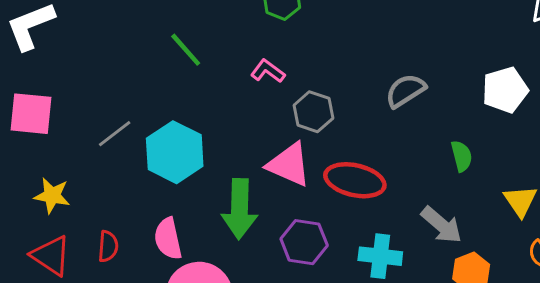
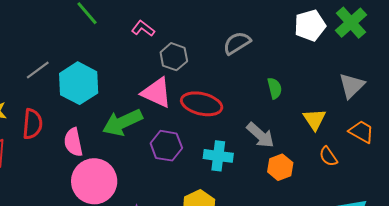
white pentagon: (505, 90) -> (310, 25), moved
green arrow: (239, 209) -> (122, 122), turned 63
red semicircle: (108, 246) -> (32, 124), moved, size x1.4

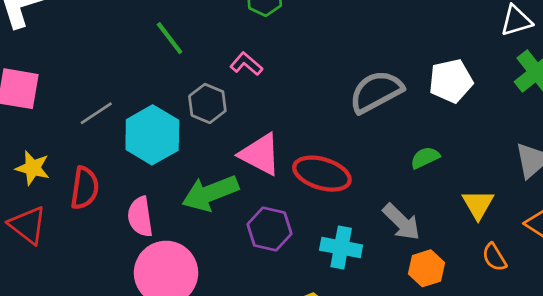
white pentagon: (310, 25) -> (451, 81), moved
gray semicircle: (237, 43) -> (376, 92), size x1.4
gray hexagon: (174, 57) -> (207, 103), moved
green semicircle: (275, 88) -> (425, 158), turned -105

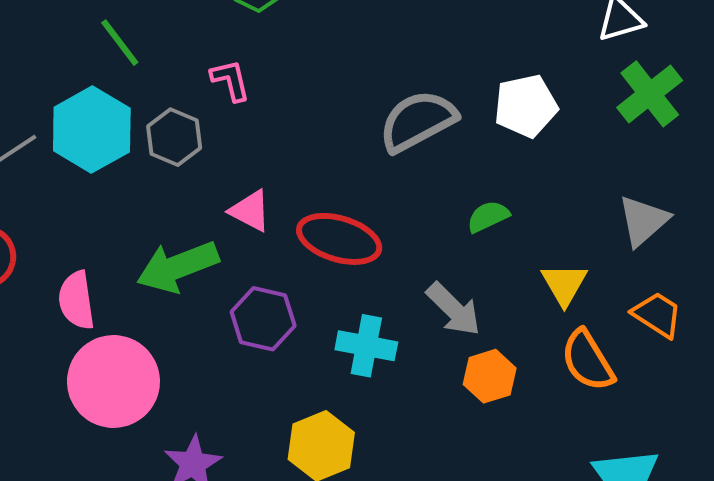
pink L-shape: (246, 64) -> (230, 80), turned 36
cyan hexagon: (152, 135) -> (92, 130), moved
pink triangle: (260, 154) -> (250, 211), size x0.7
orange semicircle: (494, 257) -> (588, 360), size x1.5

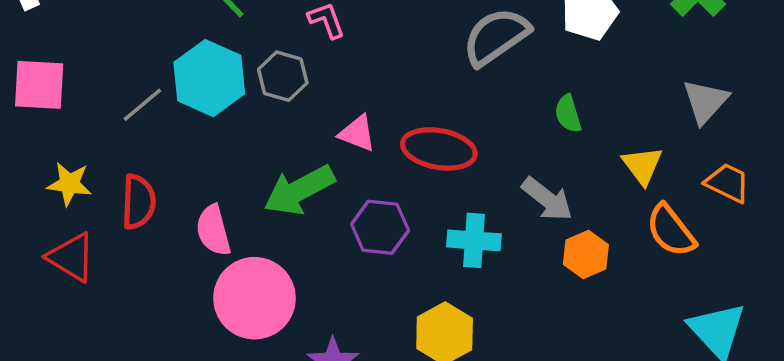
green semicircle: (488, 216) -> (568, 114), turned -75

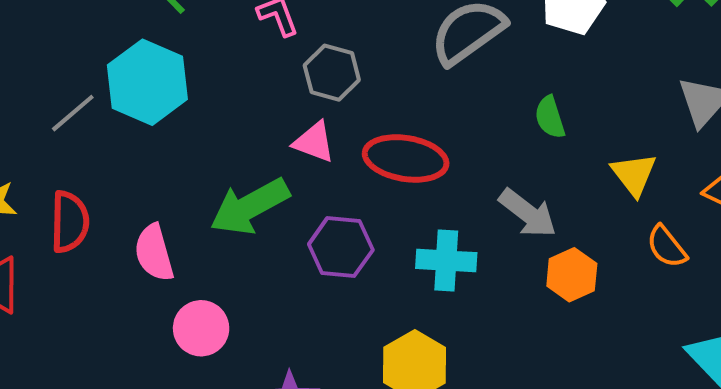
gray hexagon: (283, 76) -> (332, 73), moved
orange semicircle: (671, 230) -> (667, 247), size x0.7
pink circle: (254, 298) -> (201, 328), size x0.6

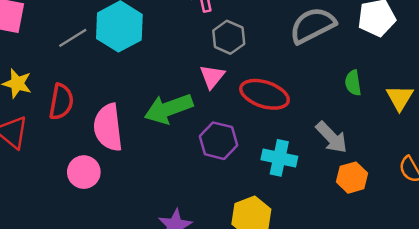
pink triangle: (314, 142) -> (212, 77), turned 40
yellow triangle: (634, 174) -> (400, 98), moved
pink semicircle: (154, 253) -> (108, 127), size x1.4
pink circle: (201, 328) -> (84, 172), moved

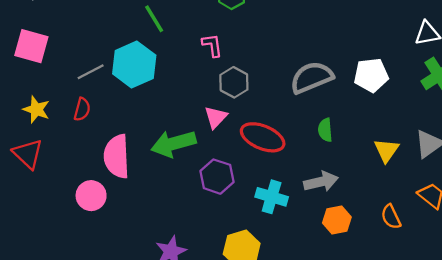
green semicircle: (353, 83) -> (325, 130), moved
red semicircle: (61, 102) -> (82, 109), moved, size x0.7
gray arrow: (332, 137) -> (321, 182), turned -64

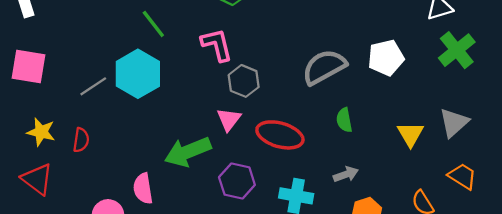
pink L-shape: (212, 45) -> (217, 45), size x1.4
red semicircle: (82, 109) -> (81, 140), moved
pink semicircle: (117, 156) -> (143, 188), moved, size x0.7
gray arrow: (321, 182) -> (346, 174), size x0.7

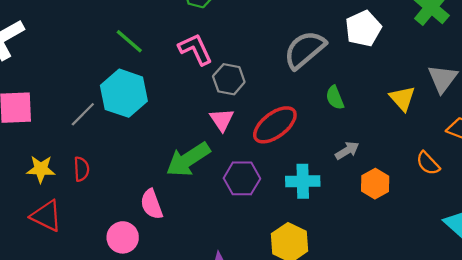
red ellipse: (280, 135) -> (275, 125), turned -42

